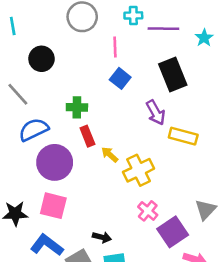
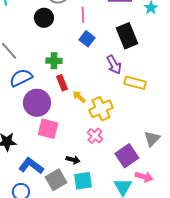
black circle: (41, 59) -> (44, 18), moved
pink square: (53, 206) -> (48, 129), moved
pink cross: (148, 211) -> (95, 136), moved

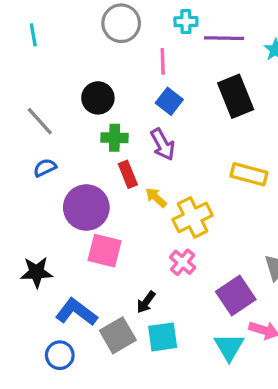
black circle: (44, 18) -> (98, 98), moved
purple arrow: (114, 65) -> (163, 144), moved
blue semicircle: (21, 78) -> (45, 168), moved, size x0.6
black arrow: (73, 160) -> (146, 302), turned 112

